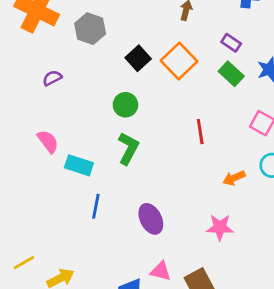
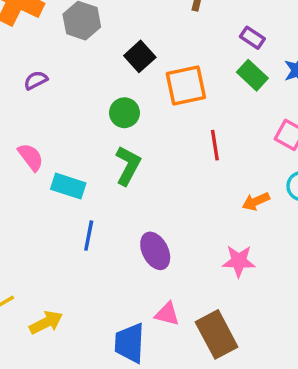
orange square: (179, 61) -> (186, 85), moved, turned 32

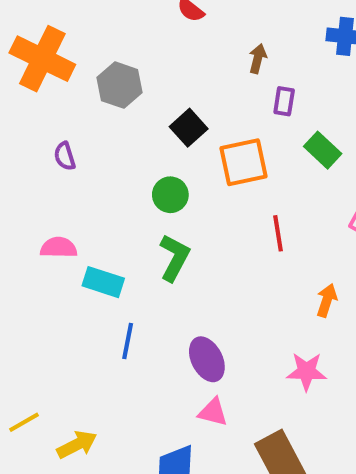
purple rectangle: (252, 38) -> (284, 101), moved, turned 65
purple semicircle: (36, 80) -> (65, 156), turned -80
pink semicircle: (31, 157) -> (59, 248), turned -52
orange arrow: (256, 201) -> (327, 300), turned 132
pink triangle: (167, 314) -> (213, 412), moved

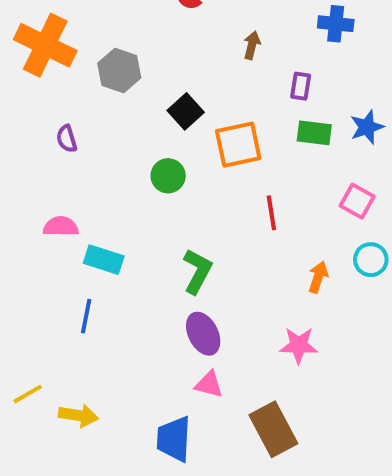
purple rectangle: (284, 101) -> (301, 86), moved
green rectangle: (323, 150) -> (314, 133), turned -36
green L-shape: (174, 258) -> (197, 271), moved
blue line: (128, 341) -> (86, 316), moved
yellow arrow: (77, 445) -> (78, 416), turned 36

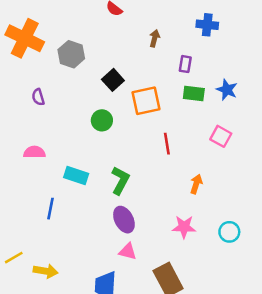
blue star: (367, 127) -> (227, 90), turned -30
cyan rectangle: (104, 260) -> (76, 175), moved
cyan circle: (371, 260) -> (229, 232), moved

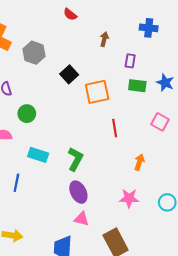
green circle: (102, 120) -> (27, 114), moved

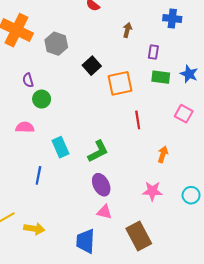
green circle: (27, 114) -> (42, 99), moved
cyan rectangle: (38, 155) -> (60, 147), turned 48
green L-shape: (75, 159) -> (98, 151), turned 35

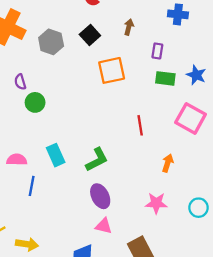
black square: (92, 66) -> (90, 35), moved
orange square: (120, 83) -> (112, 70), moved
pink square: (184, 114) -> (191, 118), size x1.5
pink semicircle: (25, 127) -> (17, 160), moved

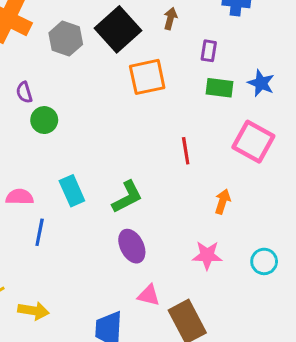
black square: (90, 35) -> (118, 29), size x1.6
pink triangle: (104, 226) -> (149, 295), moved

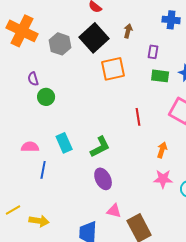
pink star: (207, 255) -> (163, 179), moved

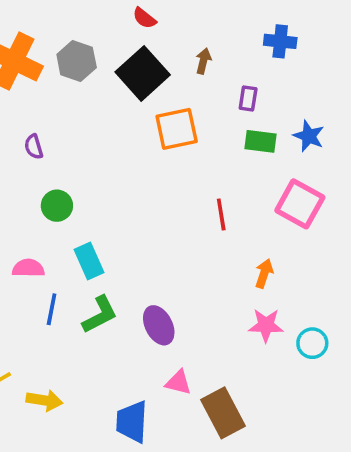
gray hexagon: (60, 44) -> (77, 61), moved
green circle: (46, 97) -> (57, 206), moved
green L-shape: (100, 147) -> (100, 315), moved

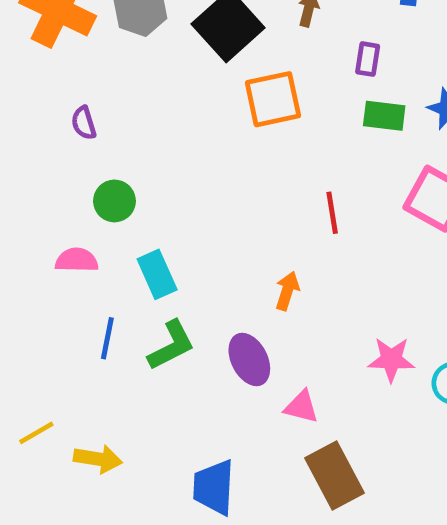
pink semicircle: (28, 268) -> (77, 260), moved
orange arrow: (264, 274) -> (287, 291), moved
pink triangle: (178, 382) -> (301, 407), moved

